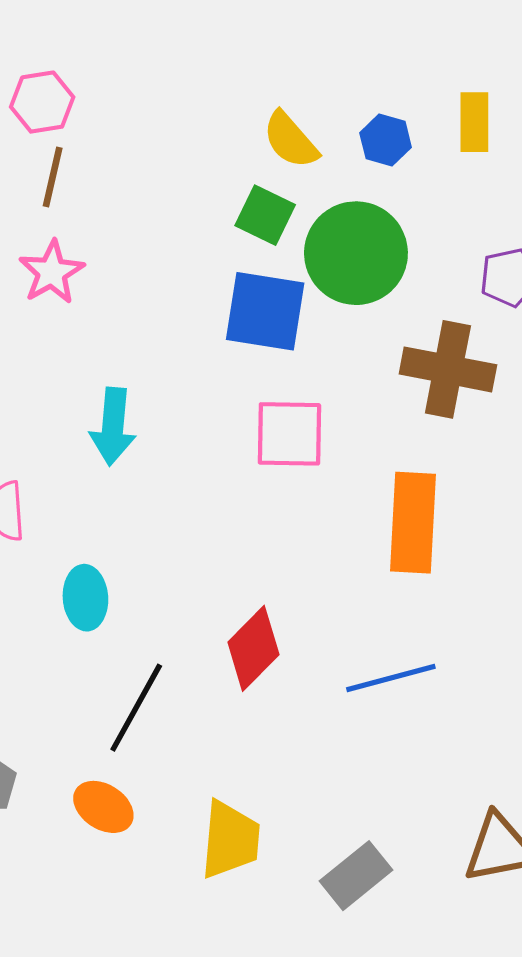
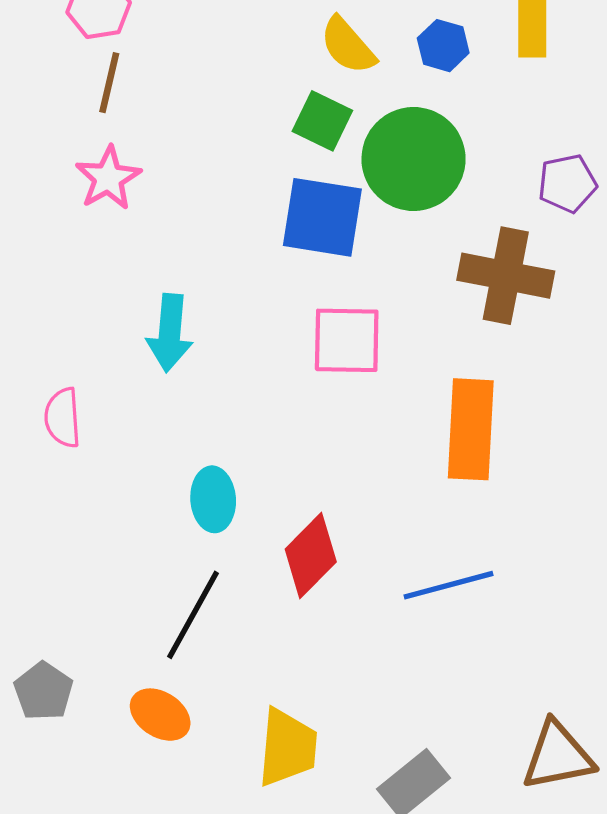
cyan ellipse: (85, 598) -> (213, 499), moved

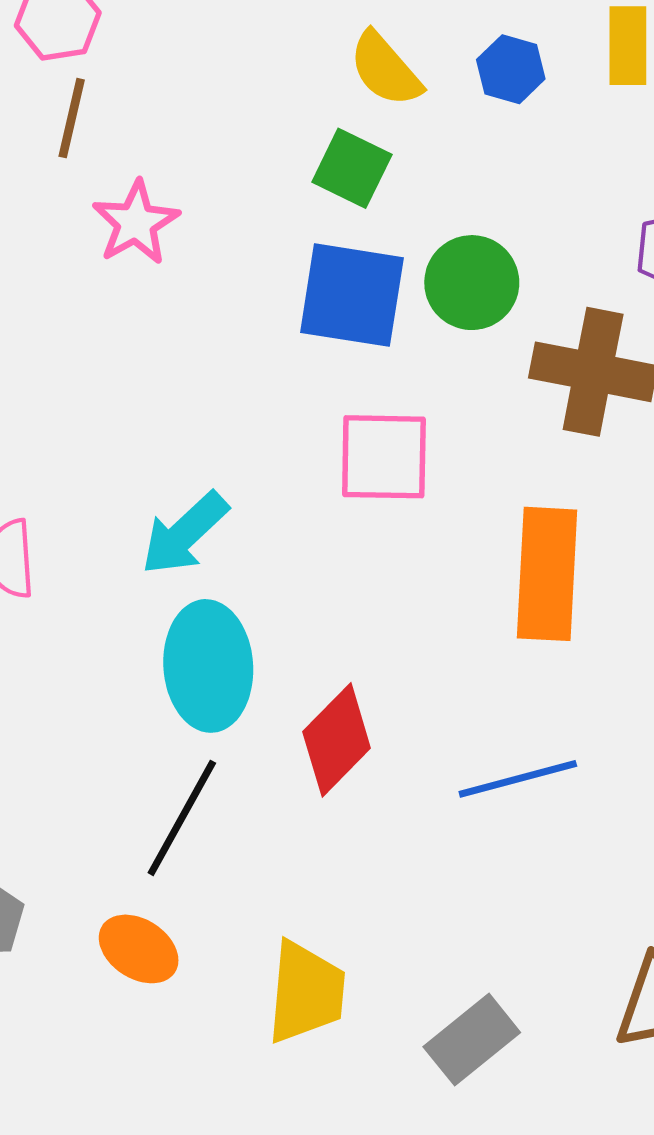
green circle: (414, 159) -> (472, 283), moved, size x0.7
pink star: (108, 178) -> (136, 223), moved
cyan arrow: (170, 333) -> (185, 534), moved, turned 42
cyan ellipse: (213, 499) -> (208, 666), size x1.5

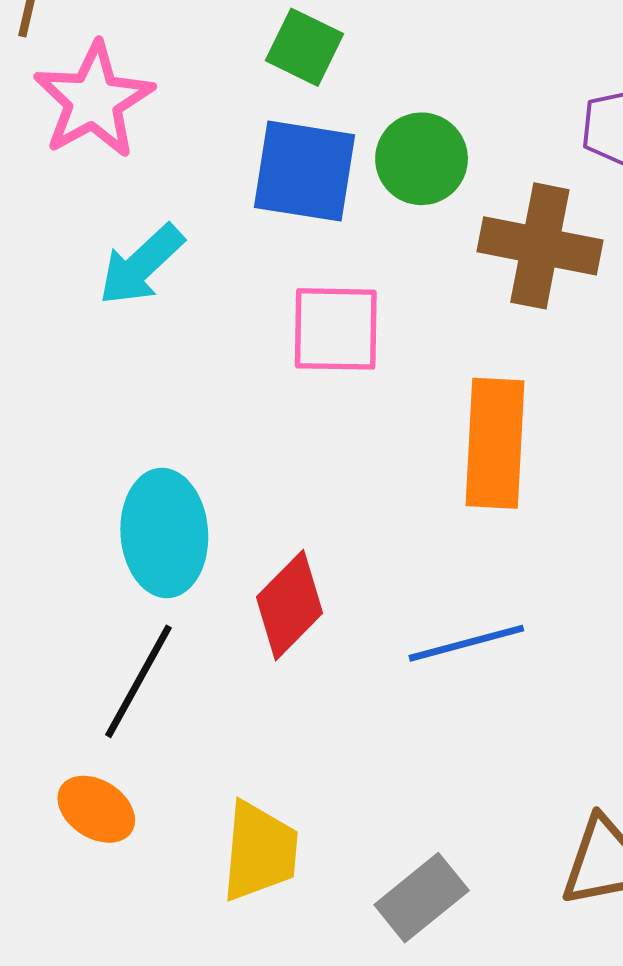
pink star: (136, 223) -> (94, 100), size x1.4
cyan arrow: (185, 534) -> (141, 265), moved

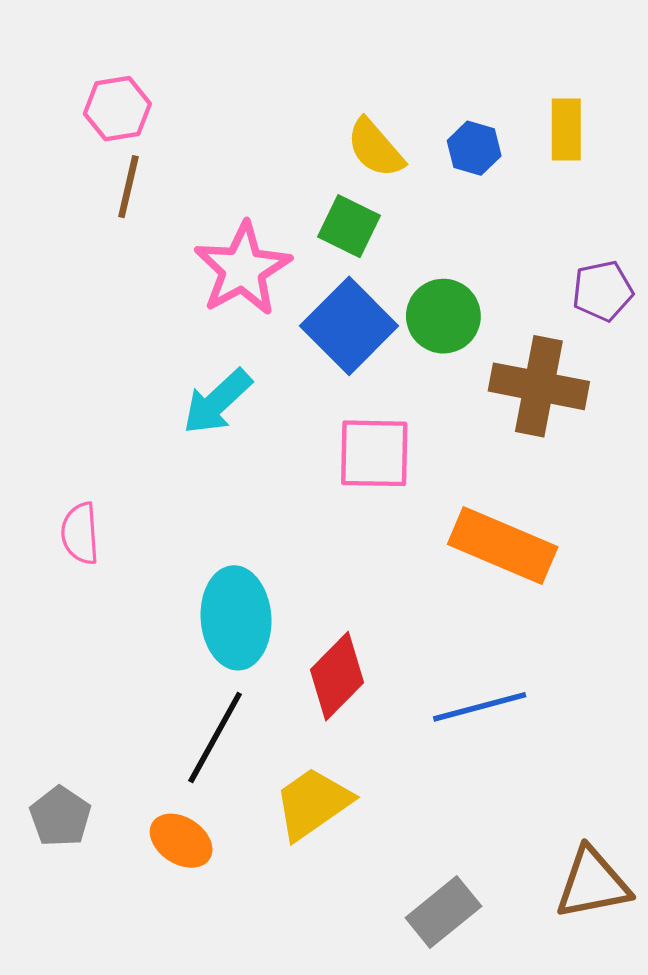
pink star: (94, 100) -> (243, 269), moved
blue square: (304, 171) -> (349, 326), turned 36
orange rectangle: (495, 443) -> (503, 545), turned -70
yellow trapezoid: (260, 851) -> (313, 803), moved, turned -130

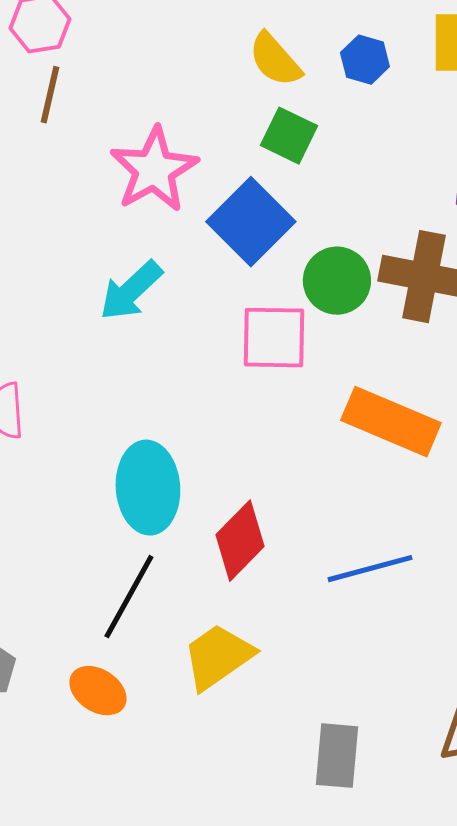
green square: (349, 226) -> (289, 136), moved
green circle: (443, 316) -> (337, 281), moved
gray rectangle: (443, 912) -> (337, 756), turned -46

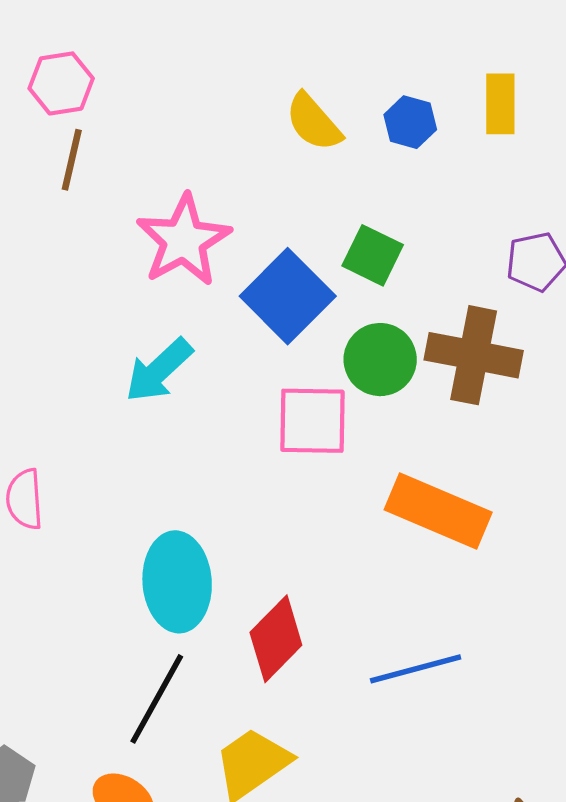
green square: (289, 136) -> (373, 255), moved

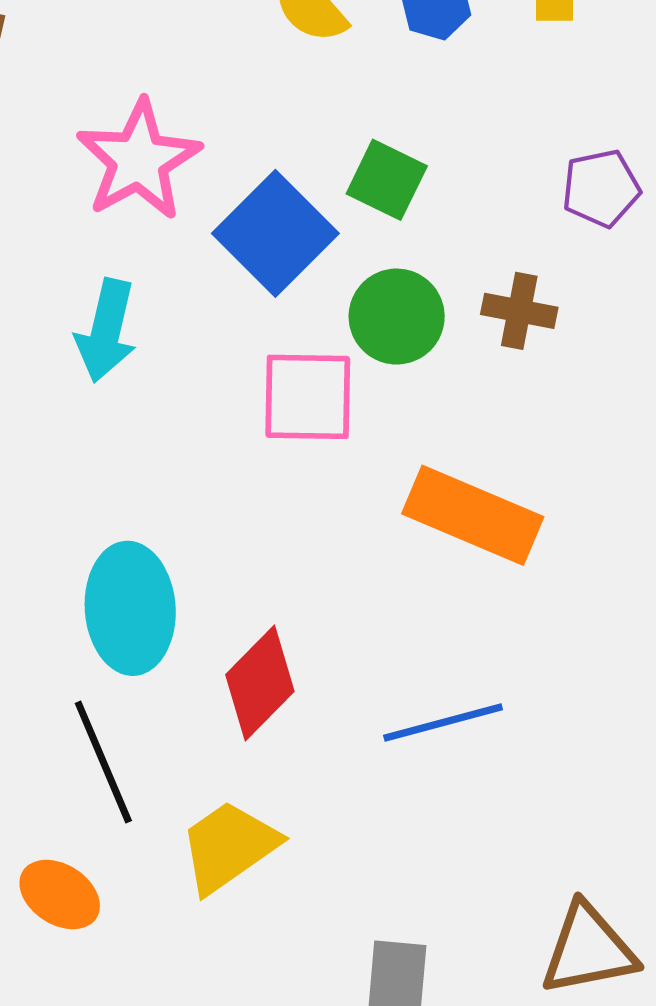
brown cross: (474, 355) -> (519, 311), size x0.6
cyan arrow: (159, 370) -> (106, 331), turned -34
black line: (157, 699) -> (103, 762), turned -52

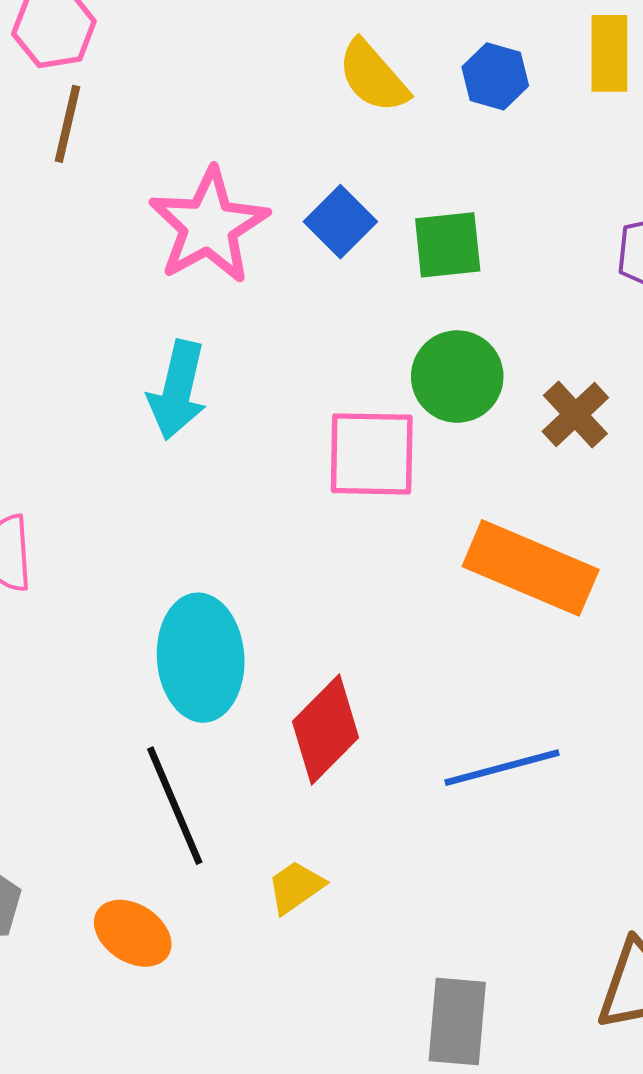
green square: (387, 180) -> (448, 245), turned -32
blue square: (275, 233) -> (340, 222), moved, size x0.6
brown cross: (519, 311) -> (575, 415), moved, turned 36
yellow trapezoid: (229, 847) -> (296, 887), size x0.6

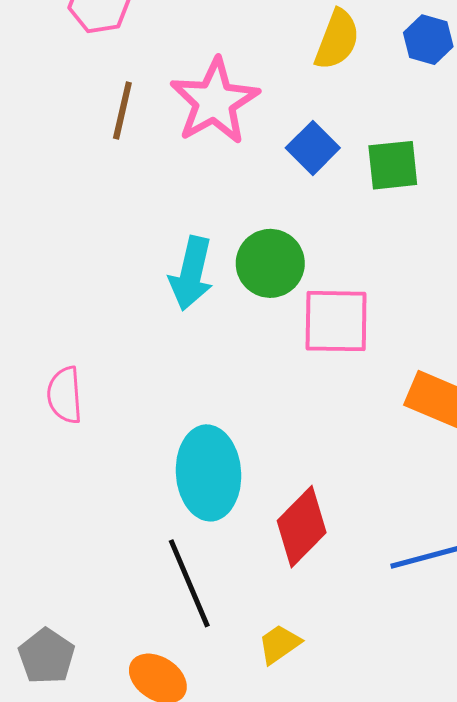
yellow semicircle: (373, 76) -> (337, 40), turned -118
brown line: (68, 124) -> (122, 110), moved
pink star: (209, 226) -> (215, 101), moved
green circle: (457, 377) -> (270, 263), moved

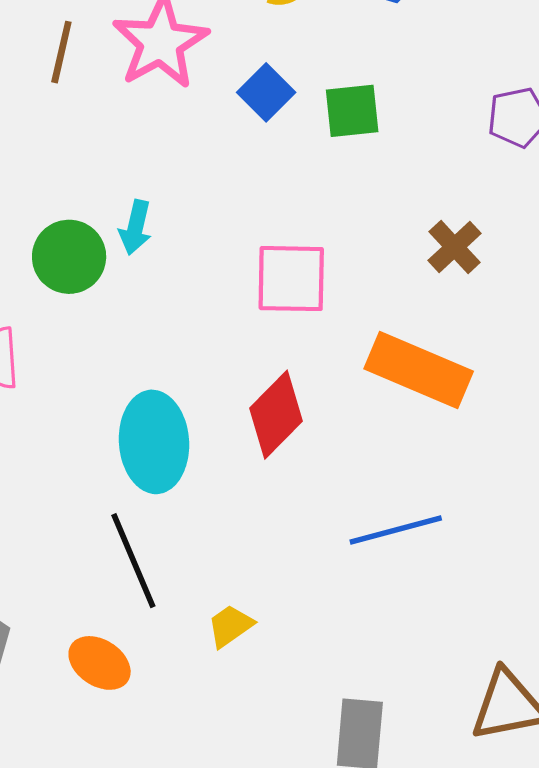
green circle: (270, 263) -> (69, 257), moved
cyan arrow: (191, 273) -> (135, 227), size x0.7
red diamond: (302, 527) -> (276, 415), moved

